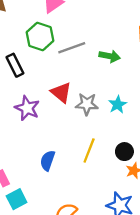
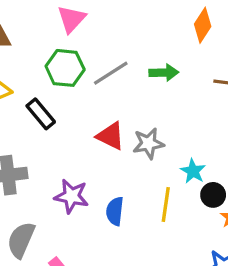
cyan star: (118, 105) -> (193, 171), moved
purple star: (27, 108) -> (71, 196), moved
blue semicircle: (48, 161) -> (115, 211), moved

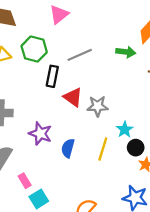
green hexagon: (65, 68) -> (34, 49), moved
green arrow: (164, 73) -> (126, 52), moved
black rectangle: (41, 114) -> (52, 76), moved, turned 42

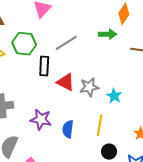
cyan star: (125, 129) -> (114, 96), moved
black circle: (136, 148) -> (109, 152), moved

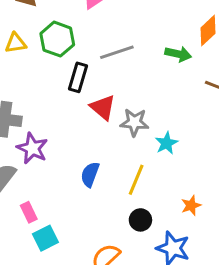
purple star: (41, 119) -> (32, 148), moved

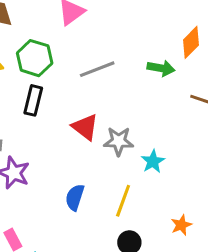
black rectangle: (78, 77) -> (33, 100), moved

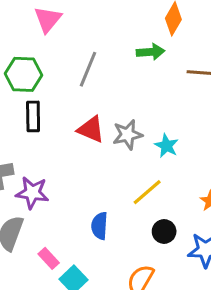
gray line: (97, 69) -> (88, 69), turned -32
blue semicircle: (75, 197) -> (99, 226), moved
yellow line: (123, 201) -> (147, 192), turned 44

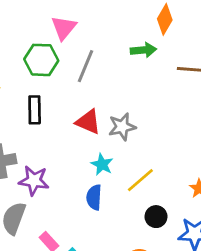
pink triangle: (48, 19) -> (64, 28), moved
green hexagon: (24, 74) -> (41, 60), moved
cyan star: (166, 146) -> (102, 164), moved
blue semicircle: (99, 226) -> (94, 197), moved

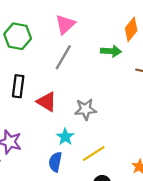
pink triangle: (64, 28) -> (65, 24), moved
green hexagon: (41, 60) -> (18, 36), moved
red triangle: (88, 122) -> (47, 102), moved

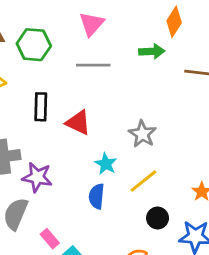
gray line: (63, 57) -> (93, 65), turned 65
gray star: (85, 109) -> (142, 134), moved, turned -30

